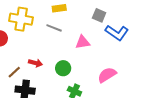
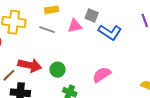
pink triangle: (83, 42) -> (75, 26), moved
red arrow: (35, 63) -> (30, 65), size x1.6

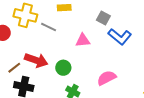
pink triangle: (75, 26) -> (83, 40), moved
gray line: (47, 30) -> (49, 27), moved

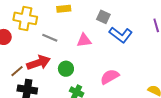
gray line: (49, 27) -> (50, 38), moved
red arrow: (36, 60) -> (38, 63), turned -35

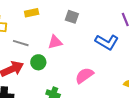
blue L-shape: (121, 35) -> (107, 42), moved
green circle: (66, 69) -> (38, 62), moved

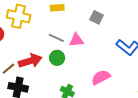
gray line: (21, 43) -> (56, 38), moved

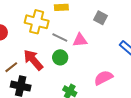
yellow cross: (19, 16) -> (37, 22), moved
red arrow: (30, 61) -> (33, 60), turned -115

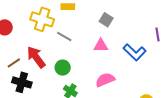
pink triangle: (80, 40) -> (101, 45), moved
green circle: (60, 57) -> (63, 68), moved

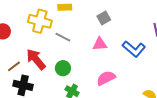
gray square: (106, 20) -> (104, 18), turned 32

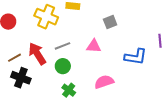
gray line: (63, 37) -> (62, 46), moved, turned -56
pink triangle: (100, 44) -> (94, 46), moved
blue L-shape: (134, 49) -> (136, 57), turned -40

